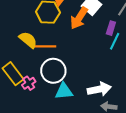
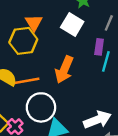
orange arrow: (79, 18) -> (64, 70), moved

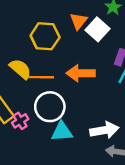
orange triangle: (34, 23) -> (79, 21), moved
orange arrow: (64, 70) -> (81, 73), turned 56

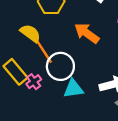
orange arrow: (81, 73) -> (87, 33), turned 40
orange line: (41, 77) -> (44, 52), moved, turned 60

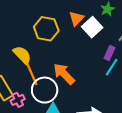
orange arrow: (87, 33) -> (64, 74), moved

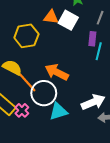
orange triangle: (76, 18) -> (51, 17), turned -49

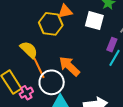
orange triangle: (51, 17) -> (65, 11), moved, turned -35
white square: (68, 20) -> (94, 21), turned -30

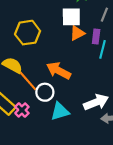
orange triangle: (65, 11) -> (77, 33), moved
white circle: (52, 82) -> (45, 92), size x0.7

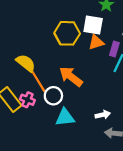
yellow hexagon: (28, 33) -> (67, 33), moved
white arrow: (96, 102) -> (103, 115), size x0.6
pink cross: (22, 110) -> (27, 100), moved, turned -32

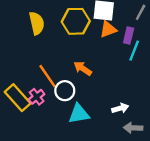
yellow semicircle: (26, 63) -> (37, 23), moved, turned 42
orange arrow: (71, 77) -> (83, 68), size x0.7
pink cross: (27, 100) -> (37, 97), turned 32

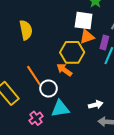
yellow hexagon: (76, 21) -> (72, 52), moved
pink cross: (37, 97) -> (36, 118), moved

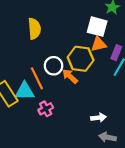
white circle: (49, 88) -> (54, 66), moved
cyan triangle: (60, 109) -> (25, 91), moved
pink cross: (36, 118) -> (46, 109), moved

